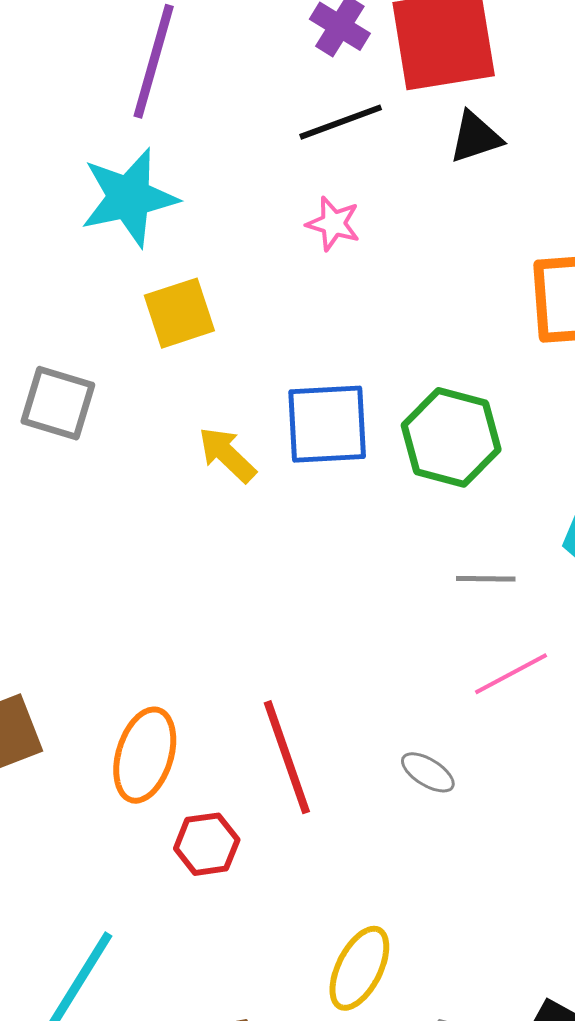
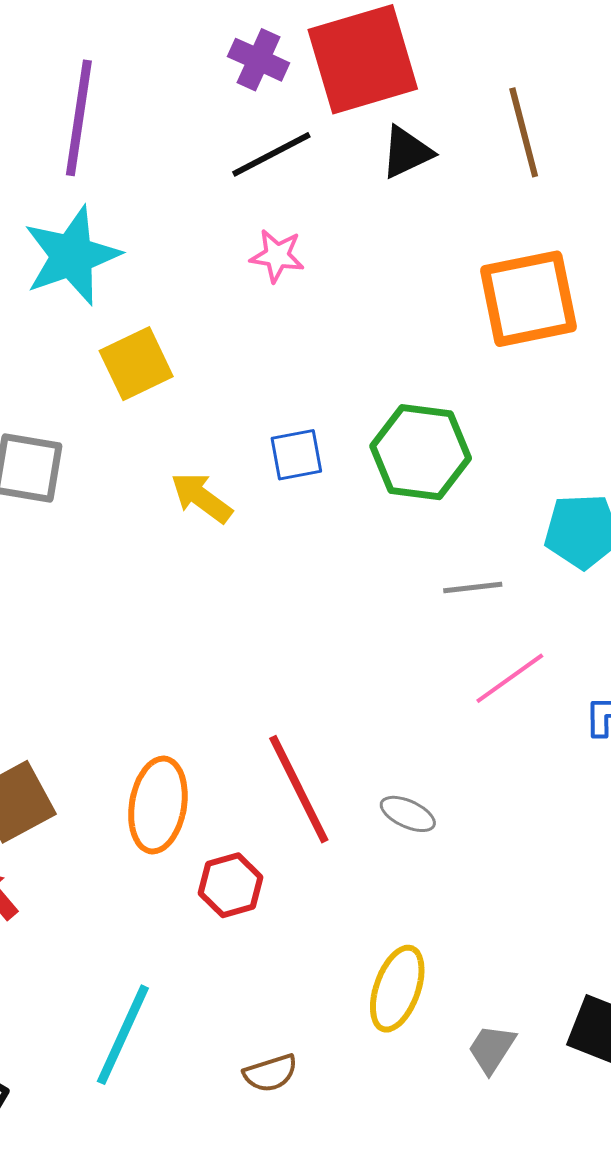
blue square: (327, 424) -> (296, 455), size x0.6
gray ellipse: (428, 772) -> (408, 814), moved

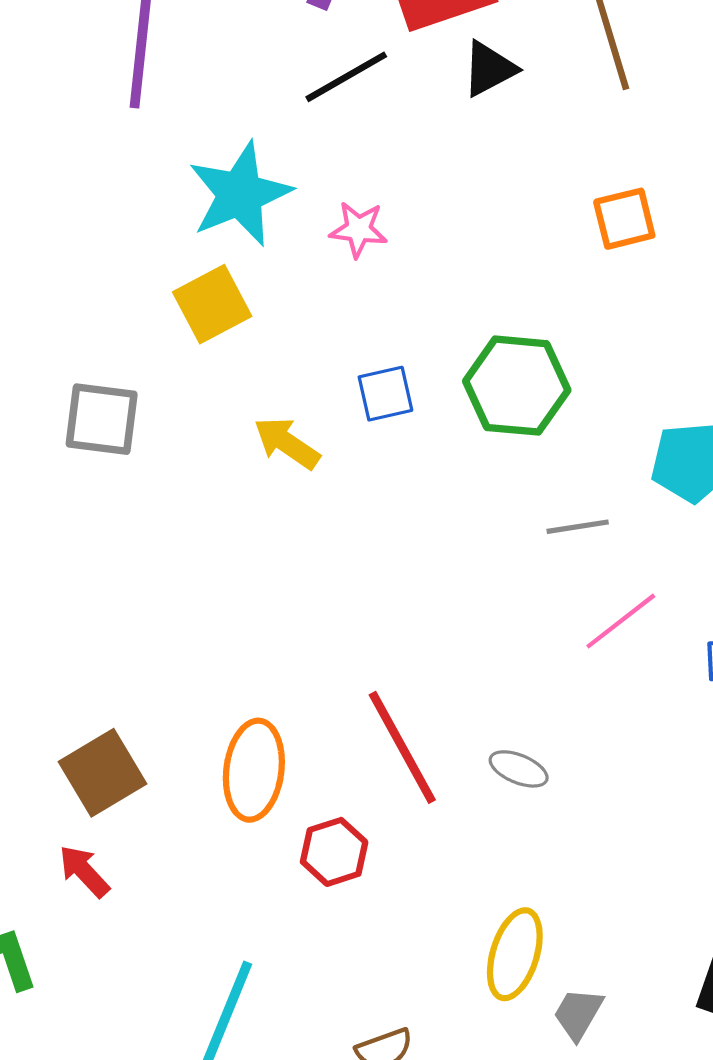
cyan star: (72, 256) -> (240, 194), moved
pink star: (277, 256) -> (358, 229), moved
orange square: (528, 299) -> (624, 219), size x0.6
gray trapezoid: (492, 1049) -> (578, 1014), moved

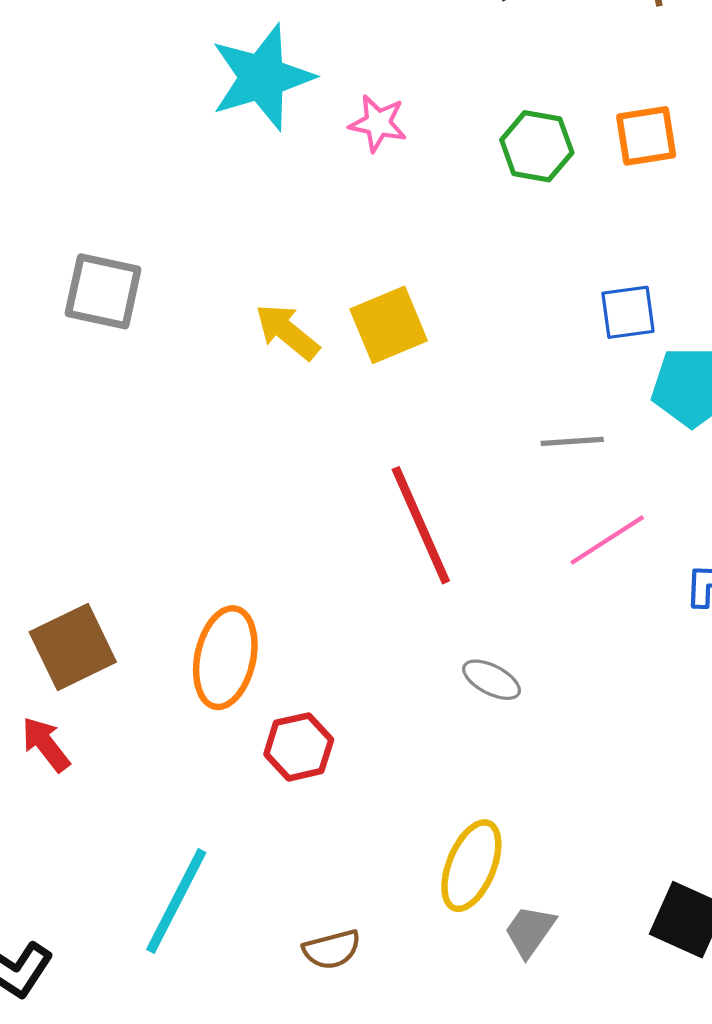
yellow square: (212, 304) -> (389, 325), moved
green hexagon: (517, 386) -> (537, 146), moved, size x0.7
blue square: (385, 394) -> (628, 312), moved
red line: (402, 747) -> (421, 525), moved

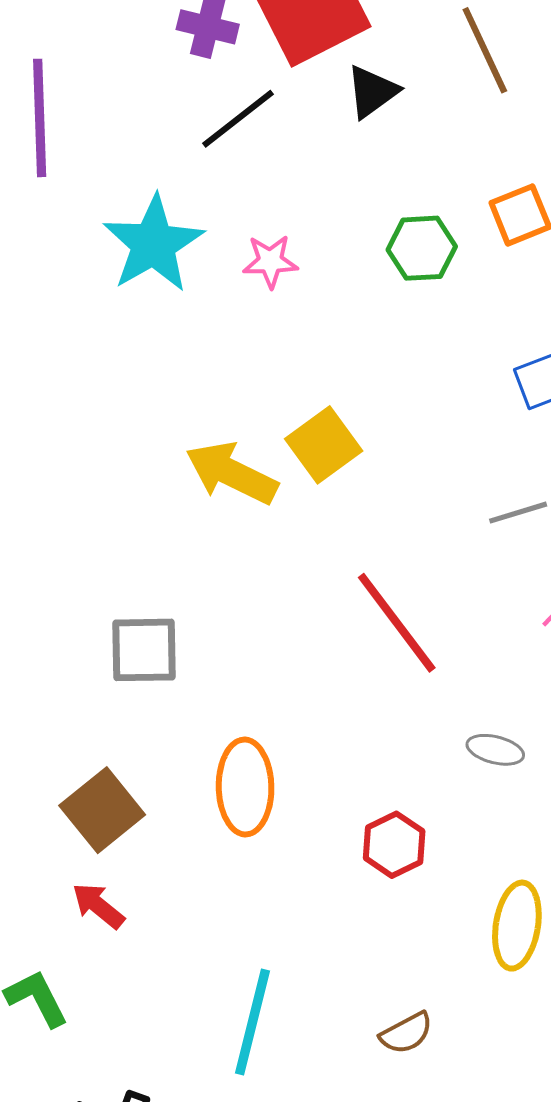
gray square: (103, 291) -> (144, 650), moved
yellow arrow: (287, 332) -> (232, 473), size x1.4
red hexagon: (299, 747) -> (394, 845), moved

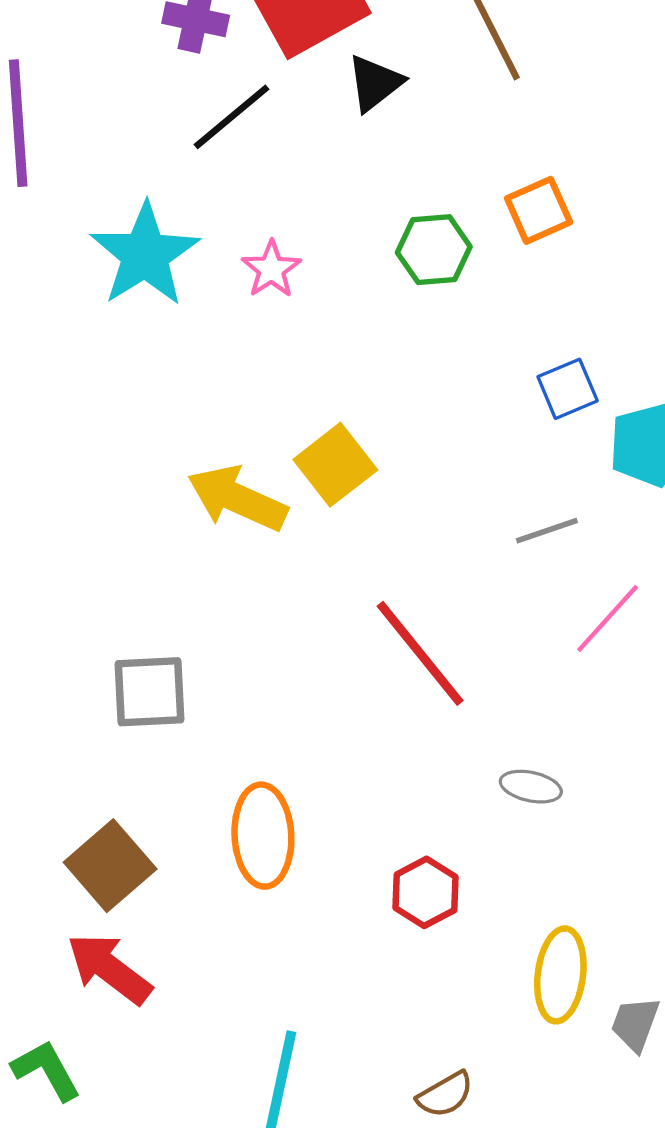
pink star: (270, 261) -> (271, 269), turned -30
red arrow: (98, 906) -> (109, 969), size x1.5

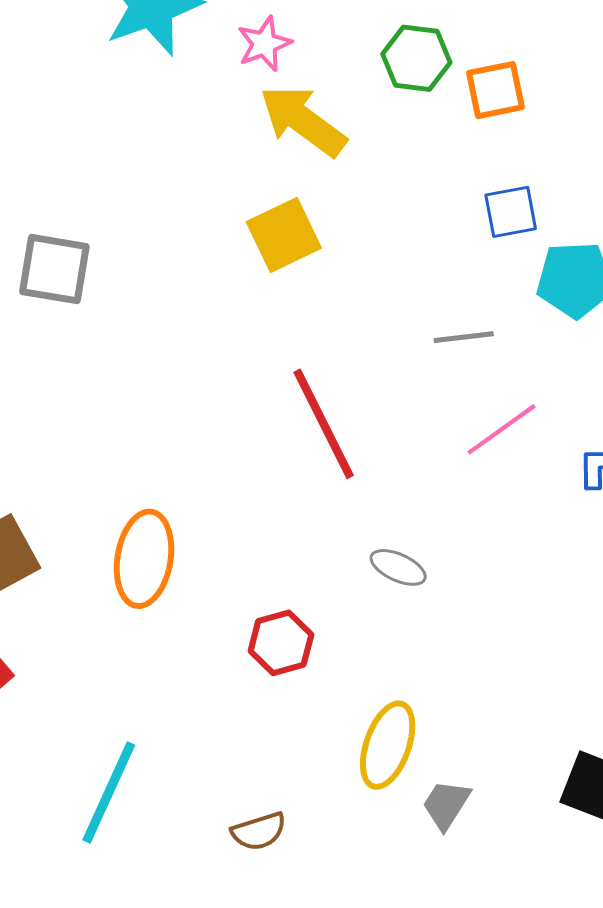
orange square: (539, 210) -> (495, 90), moved
yellow arrow: (237, 498) -> (303, 121), moved
gray square: (149, 692) -> (54, 269), moved

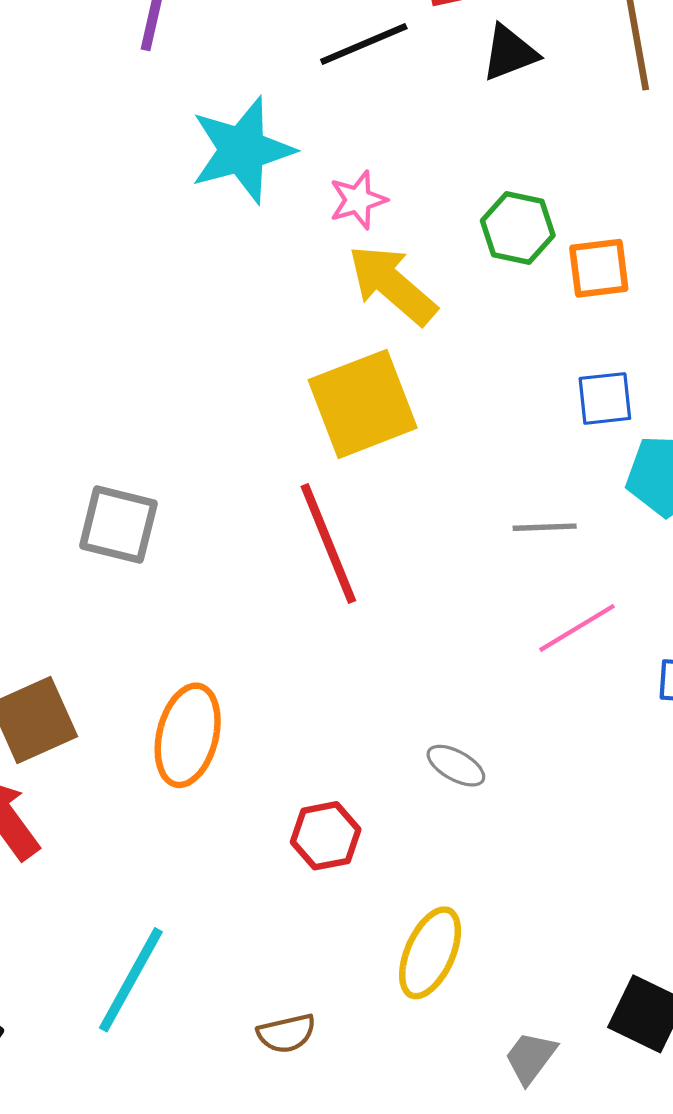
yellow square: (284, 235) -> (363, 404), size x1.4
gray square: (54, 269) -> (118, 525), moved
red line: (324, 424) -> (328, 543), moved
gray trapezoid: (446, 805) -> (531, 1058), moved

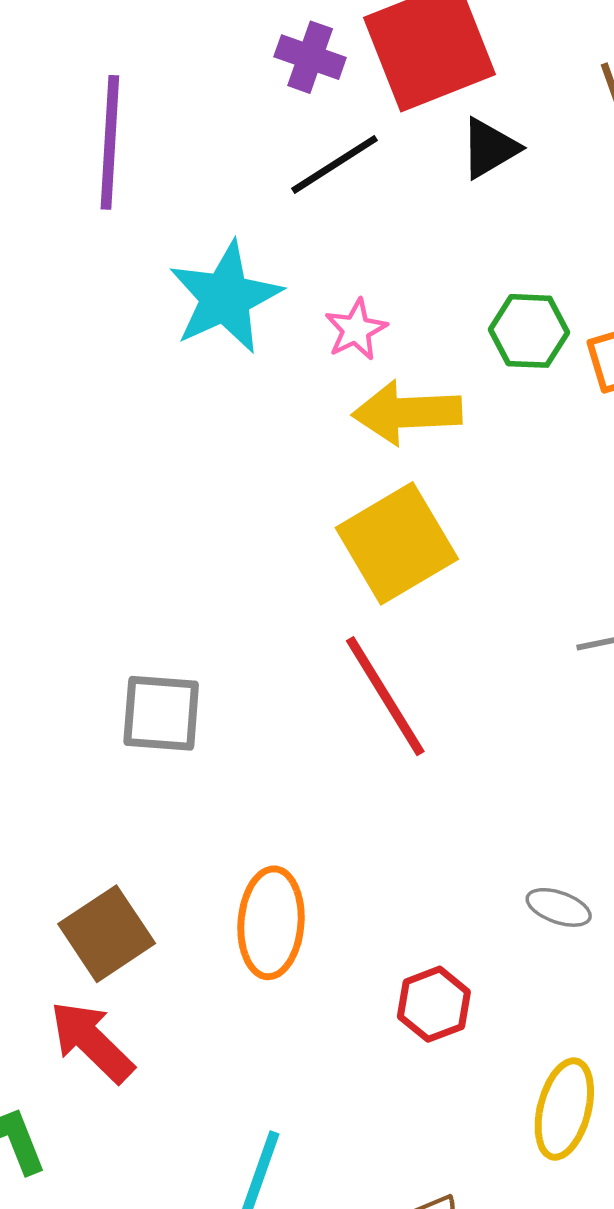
yellow arrow: (392, 285) -> (407, 413), turned -34

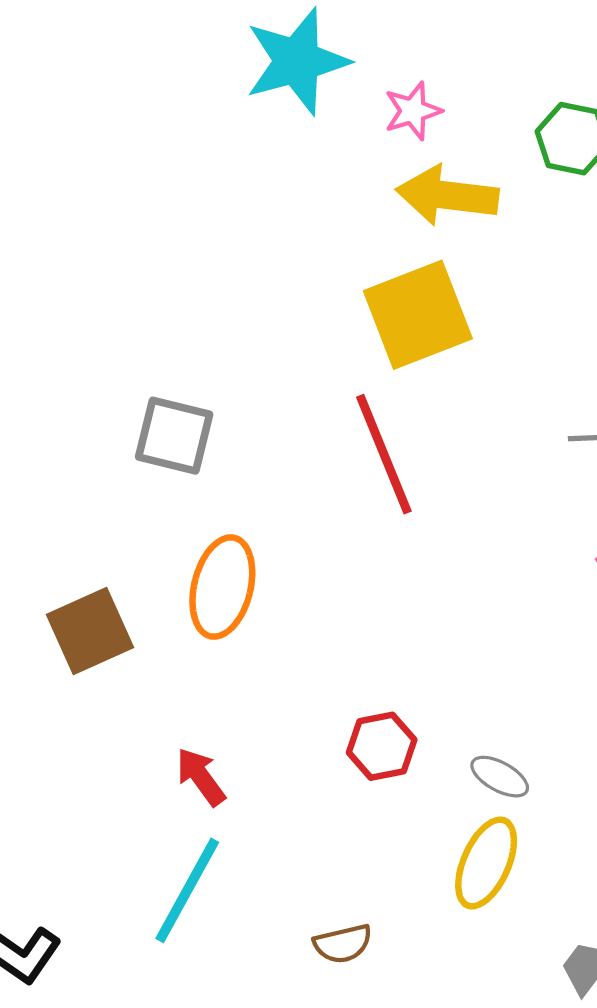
gray ellipse: (559, 907) -> (500, 777), moved
orange ellipse: (271, 923) -> (222, 587), moved
red arrow: (92, 1042) -> (201, 777), moved, size x0.7

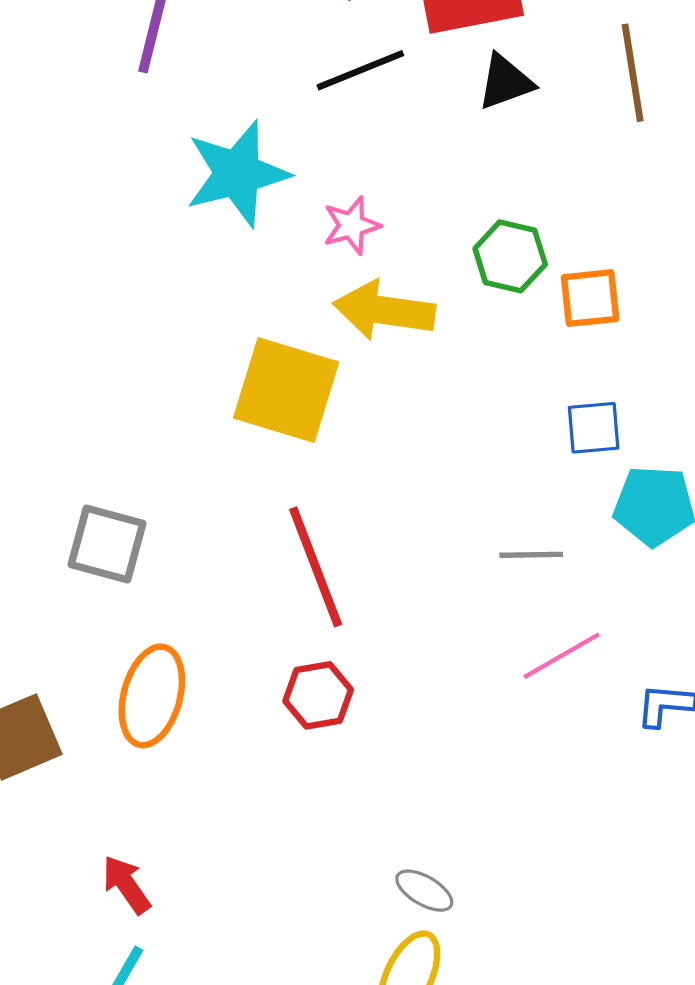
yellow square: (418, 315) -> (286, 390), moved, turned 37
red hexagon: (382, 746) -> (318, 695), moved

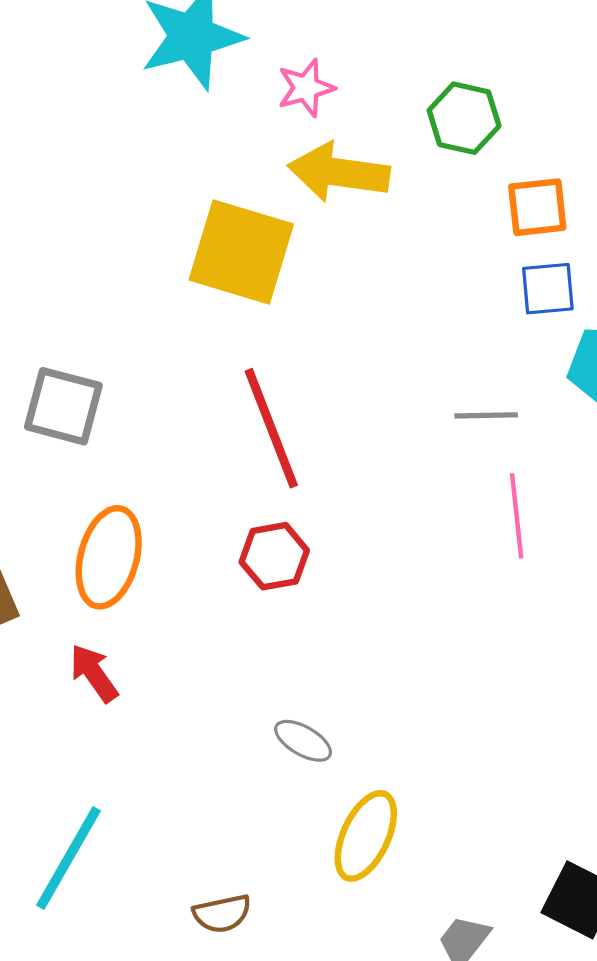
orange square: (590, 298) -> (537, 207), moved
pink line: (562, 656) -> (517, 516), turned -66
red arrow: (126, 885) -> (94, 673), moved
gray ellipse: (424, 891) -> (303, 741), moved

